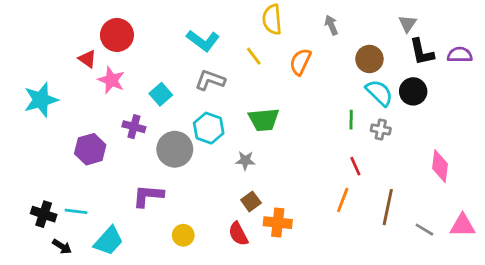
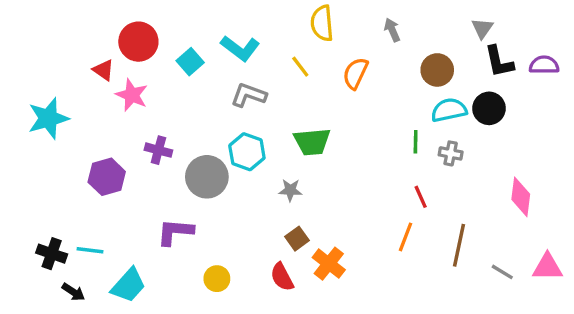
cyan semicircle: (379, 93) -> (449, 110), turned -56
cyan square: (161, 94) -> (190, 62), moved
orange cross: (278, 223) -> (329, 264), turned 32

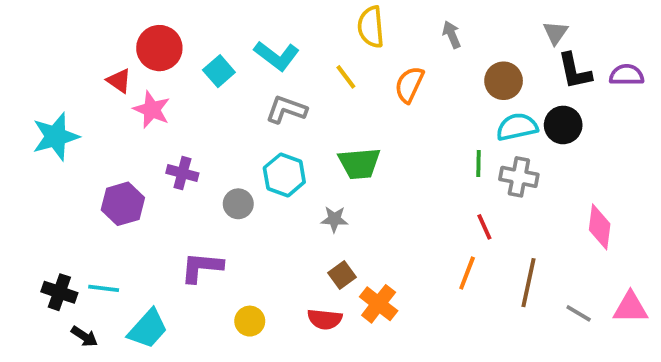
gray cross: (451, 153) -> (519, 177), size x1.4
gray circle: (207, 177) -> (238, 204), size x0.6
red semicircle: (282, 277) -> (325, 319), turned -56

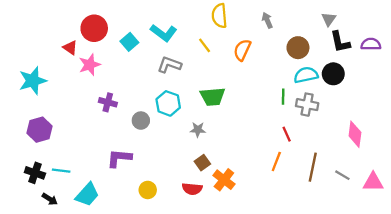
pink star: (152, 110) -> (90, 65), turned 30
purple hexagon: (123, 204) -> (40, 130), moved
gray line: (579, 313) -> (342, 175), moved

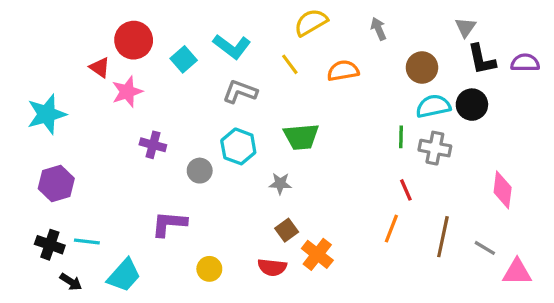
yellow semicircle: (219, 16) -> (311, 22), turned 65
orange semicircle: (242, 50) -> (343, 71), turned 55
pink triangle: (373, 182) -> (517, 272), moved

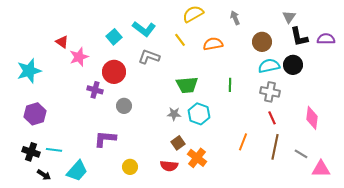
red circle: (134, 40) -> (114, 72), moved
green line: (401, 137) -> (230, 85), moved
cyan hexagon: (238, 146) -> (199, 114), moved
red line: (406, 190) -> (272, 118), moved

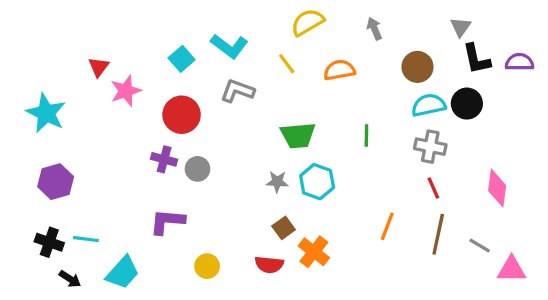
red triangle: (62, 42) -> (99, 67), turned 32
cyan star: (29, 71) -> (46, 113), turned -30
purple cross: (95, 90) -> (164, 159), moved

